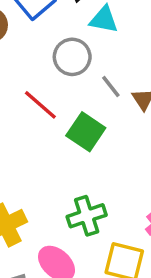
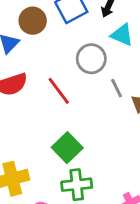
green square: (86, 132) -> (67, 148), moved

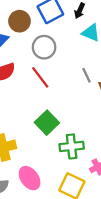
gray circle: (91, 59) -> (44, 47), moved
green cross: (77, 185) -> (72, 146), moved

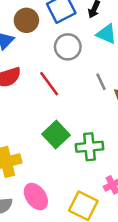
gray circle: (44, 47) -> (68, 47), moved
green cross: (72, 146) -> (89, 147), moved

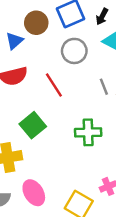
green square: (56, 135) -> (33, 125), moved
green cross: (89, 147) -> (88, 132), moved

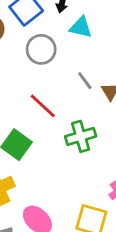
red line: (54, 85) -> (43, 106), moved

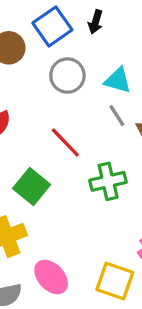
cyan triangle: (81, 27) -> (118, 80), moved

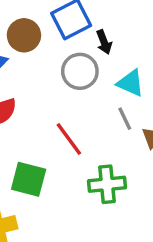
black arrow: (95, 22) -> (104, 42), moved, turned -45
green square: (32, 187) -> (29, 179), turned -32

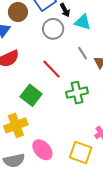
cyan triangle: (130, 83) -> (83, 22), moved
green square: (29, 179) -> (31, 95), turned 30

